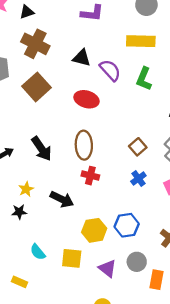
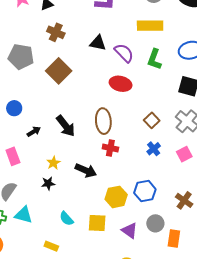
brown cross: (35, 44) -> (56, 32), size x0.7
red ellipse: (86, 99) -> (121, 84), moved

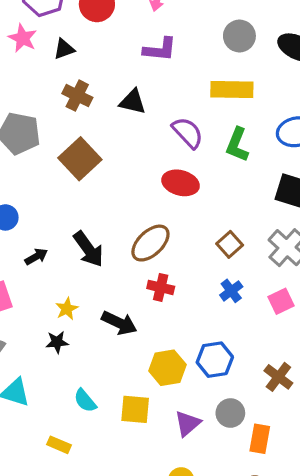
black triangle: (98, 43) -> (133, 102), moved
brown ellipse: (103, 121) -> (150, 243), turned 50
purple triangle: (129, 231) -> (188, 423), turned 42

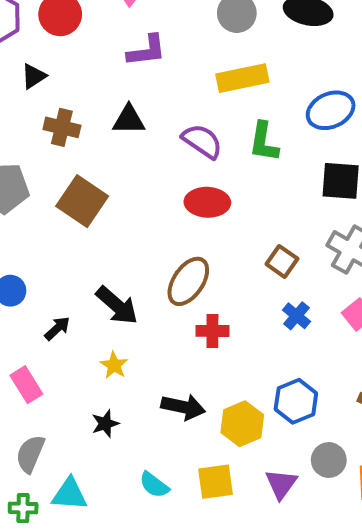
yellow star: (67, 309) -> (114, 365), moved
black arrow: (119, 323) -> (183, 407), moved

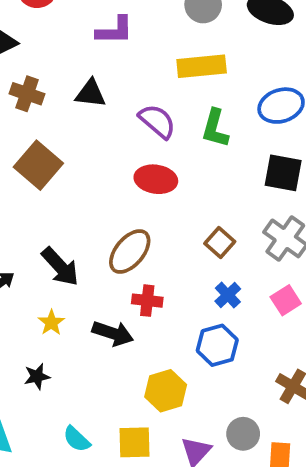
blue hexagon: (296, 401) -> (217, 345), moved
black arrow: (183, 407) -> (113, 333), moved

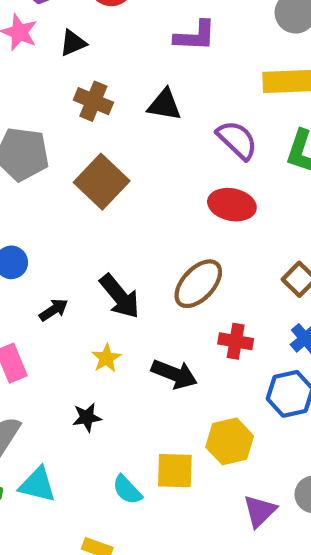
red cross: (147, 301) -> (236, 341), moved
yellow square: (134, 442) -> (175, 471), moved

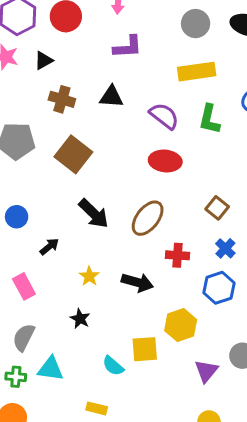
black arrow: (120, 296) -> (94, 214), moved
black star: (87, 417) -> (80, 319), turned -30

